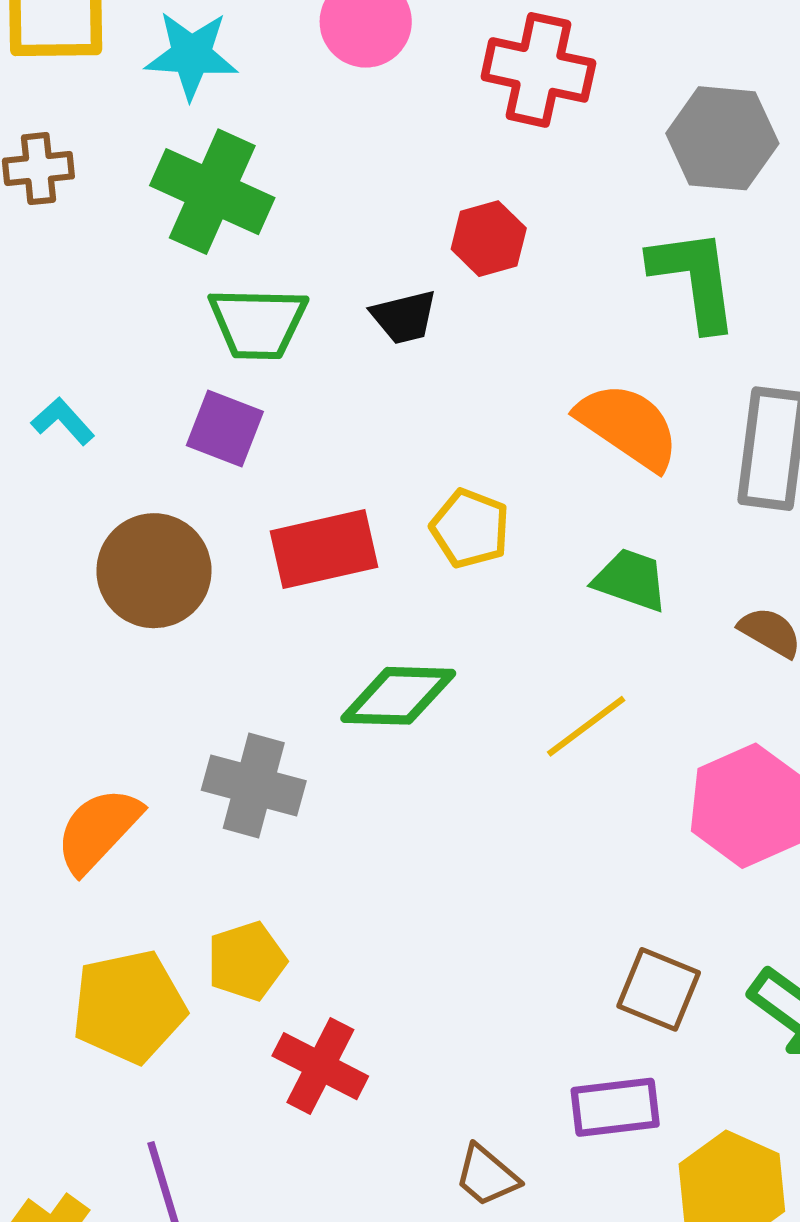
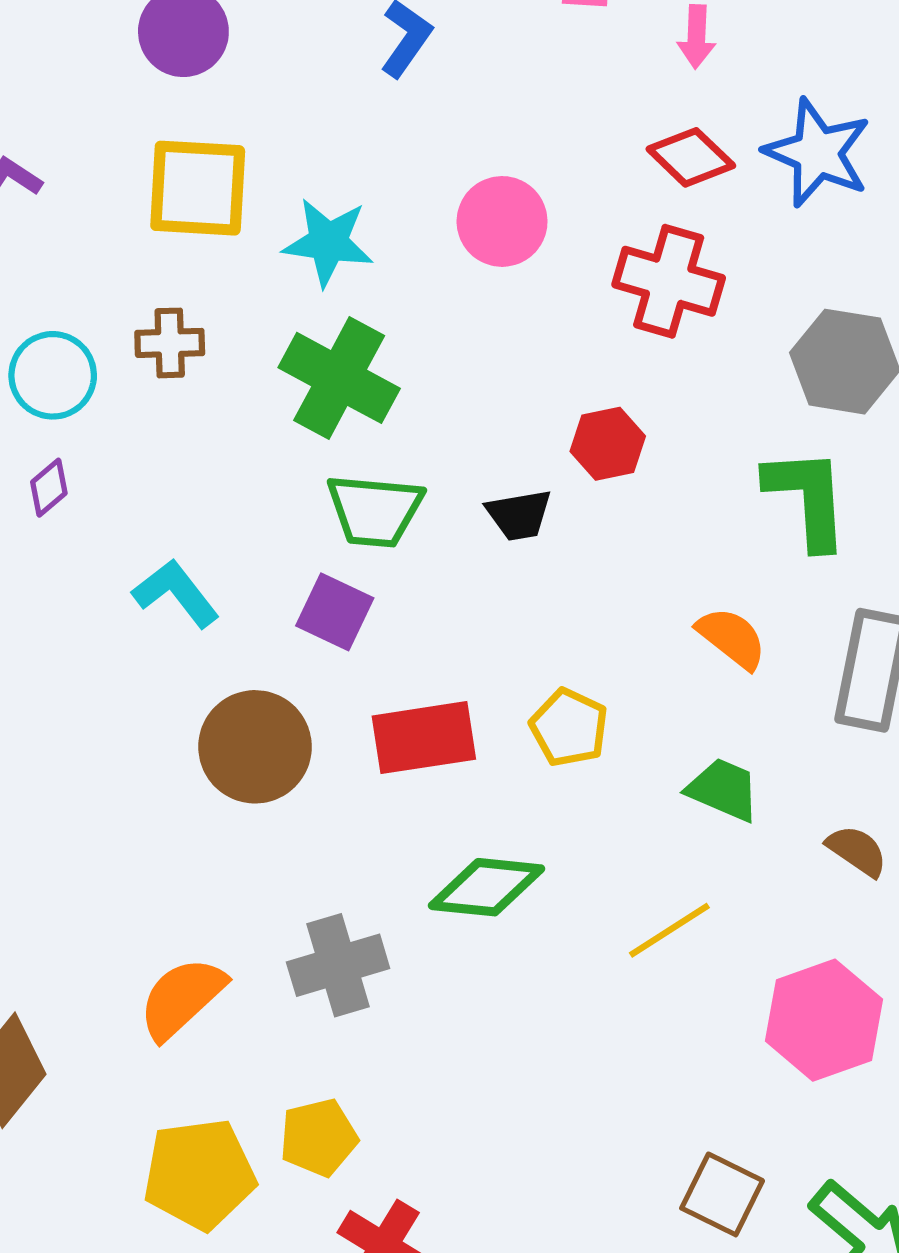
cyan L-shape: (63, 421) -> (176, 593), size x1.4
orange semicircle: (628, 426) -> (732, 638), size x0.7
gray cross: (254, 786) -> (338, 965), turned -36

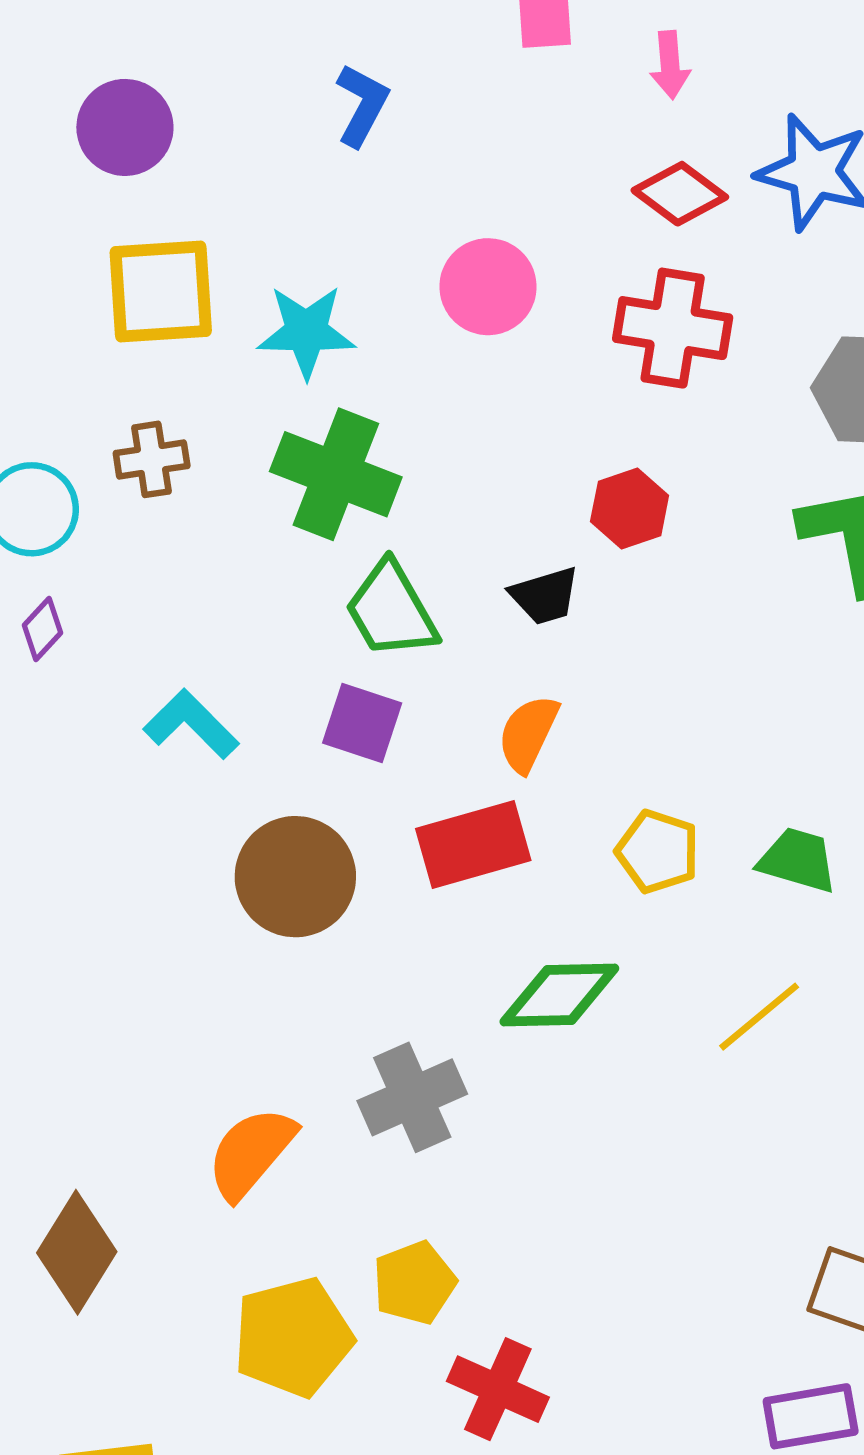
green trapezoid: (375, 510) -> (391, 610), turned 62
orange semicircle: (732, 638) -> (528, 734), moved, turned -96
yellow pentagon: (569, 728) -> (658, 851), moved

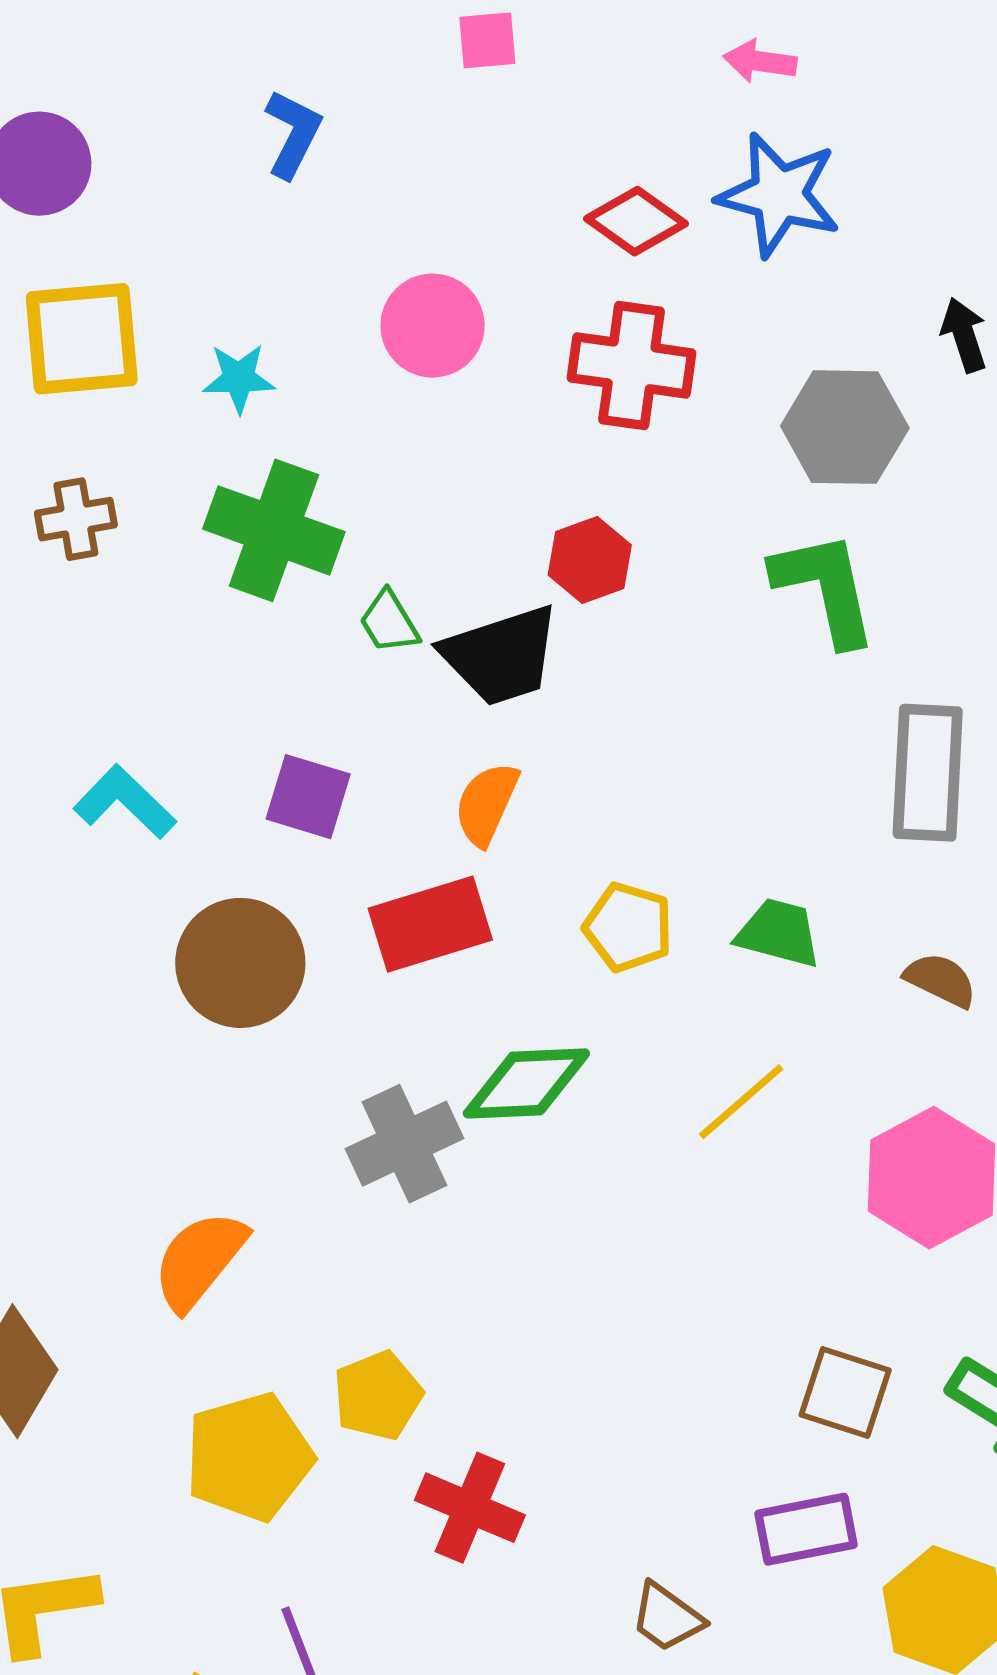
pink arrow: (670, 65) -> (760, 61), moved, turned 104
cyan star: (306, 332) -> (239, 378), size x0.7
black trapezoid: (545, 596) -> (501, 656), size x1.6
green trapezoid: (391, 610) -> (389, 622), moved, size x0.6
gray cross: (412, 1097) -> (404, 1144), moved

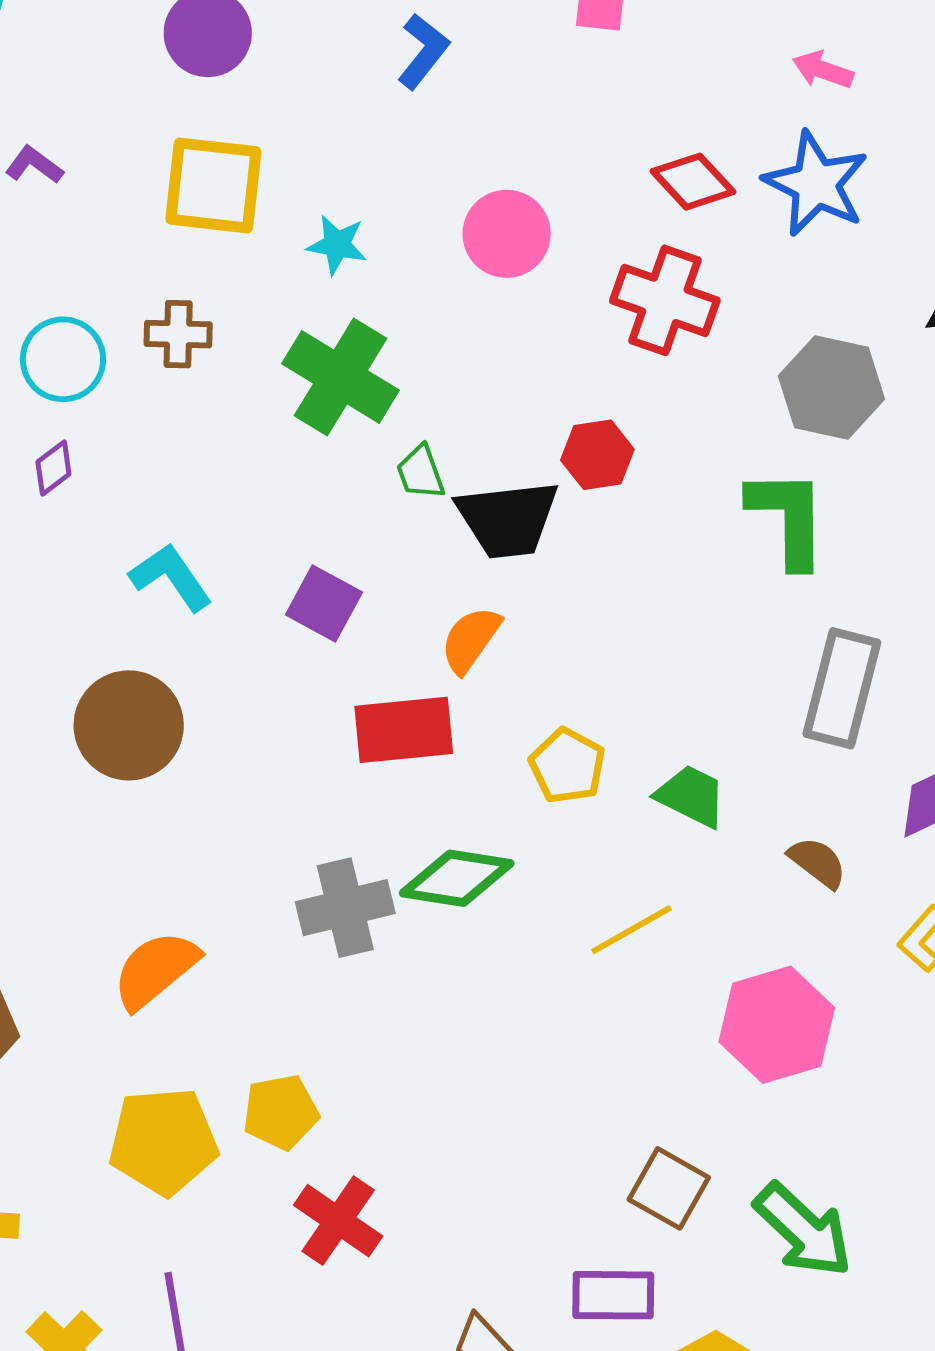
brown circle: (240, 963) -> (129, 725), moved

